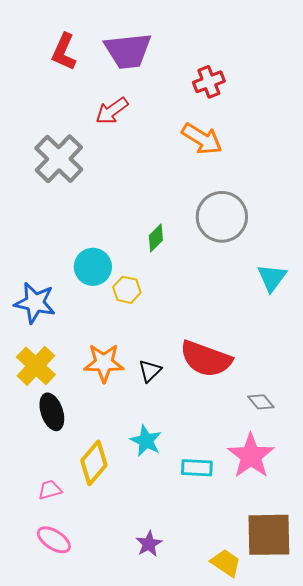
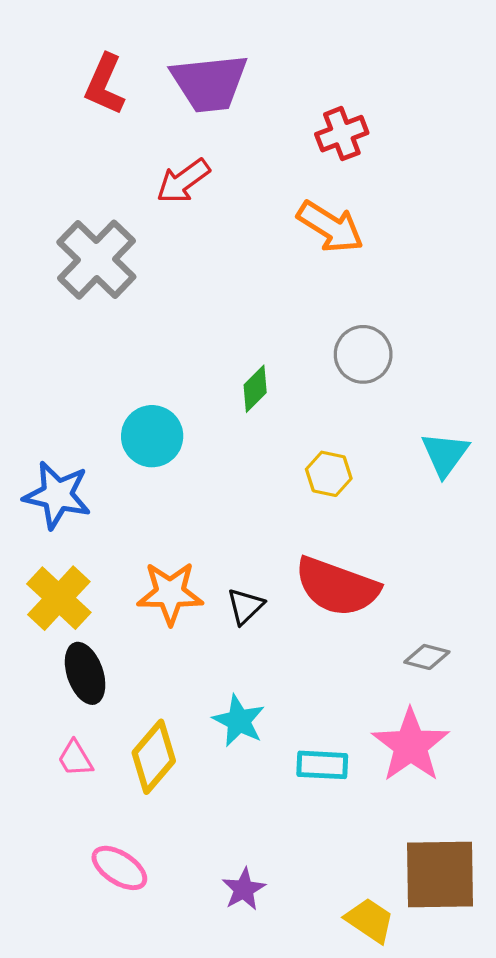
gray circle: (222, 217) -> (363, 354), size x0.7
yellow hexagon: (127, 290) -> (329, 474), moved
gray diamond: (261, 402) -> (427, 657), turned -36
pink trapezoid: (50, 490) -> (75, 758), moved, turned -105
pink ellipse: (54, 540) -> (119, 868), moved

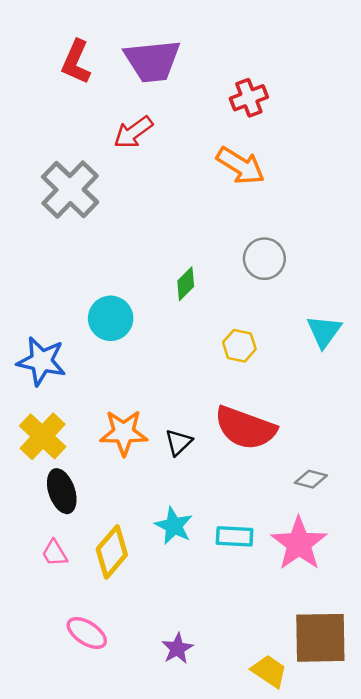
cyan rectangle: (322, 765) -> (235, 536), moved

